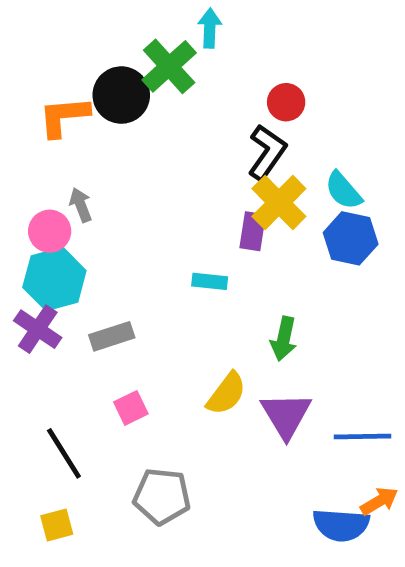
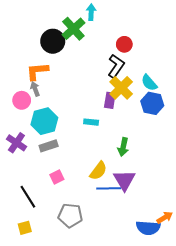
orange L-shape: (64, 117) -> (37, 71), moved
cyan hexagon: (54, 279) -> (44, 121), moved
blue line: (363, 437) -> (109, 188), moved

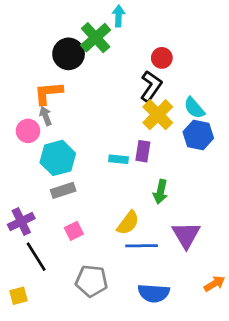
purple rectangle: (110, 100) -> (143, 151), moved
purple cross: (16, 143) -> (21, 221), moved, turned 30
purple triangle: (124, 180) -> (186, 235), moved
yellow square: (25, 228) -> (19, 296), moved
blue semicircle: (148, 228) -> (154, 293), moved

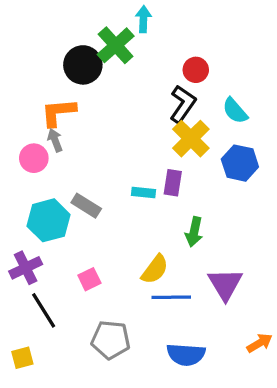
cyan semicircle: (194, 108) -> (235, 111), moved
cyan hexagon: (58, 158) -> (49, 220), moved
gray rectangle: (63, 190) -> (86, 206), moved, turned 50

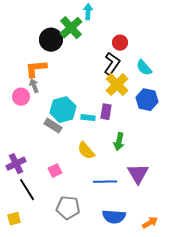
cyan hexagon: (49, 220) -> (63, 110), moved
yellow semicircle: (155, 269) -> (86, 151), moved, turned 102
orange arrow: (260, 343) -> (150, 223), moved

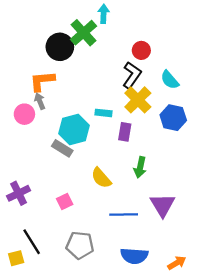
cyan rectangle: (88, 118) -> (104, 113), moved
black line: (27, 190) -> (32, 242), moved

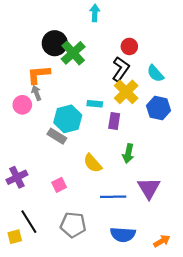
green cross: (83, 33) -> (73, 53), moved

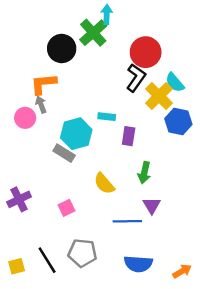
red circle: (129, 46) -> (146, 52), size x1.6
green cross: (73, 53) -> (93, 33), moved
yellow cross: (126, 92) -> (159, 96), moved
purple triangle: (149, 188) -> (152, 205), moved, size x0.7
black line: (29, 222) -> (47, 260), moved

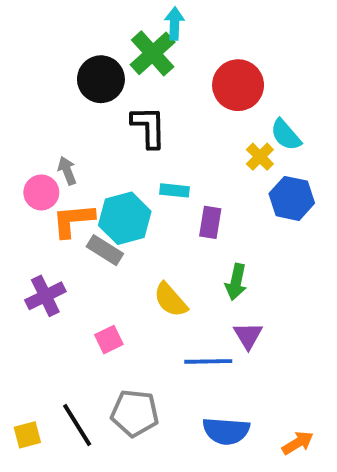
black L-shape: (136, 78) -> (149, 127), moved, turned -36
orange L-shape: (43, 84) -> (73, 220), moved
yellow cross: (159, 96) -> (260, 157), size x0.6
purple cross: (19, 199) -> (45, 296), moved

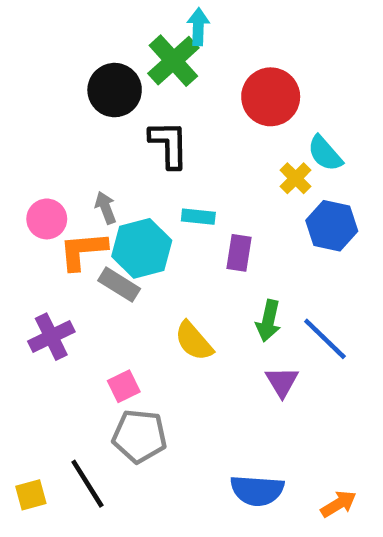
gray arrow: (67, 171) -> (106, 208), moved
blue line: (208, 361) -> (325, 339), moved, turned 45
gray pentagon: (135, 413) -> (139, 436), moved

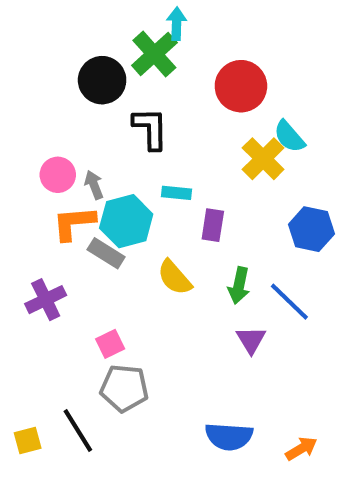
yellow cross: (296, 178) -> (263, 159), size x1.5
pink circle: (47, 219) -> (58, 175), moved
blue hexagon: (332, 226) -> (311, 229), moved
yellow semicircle: (194, 341) -> (175, 277), moved

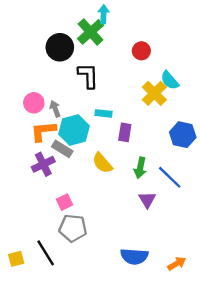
red circle: (241, 86) -> (141, 51), size x0.6
purple cross: (46, 300) -> (43, 164), moved

